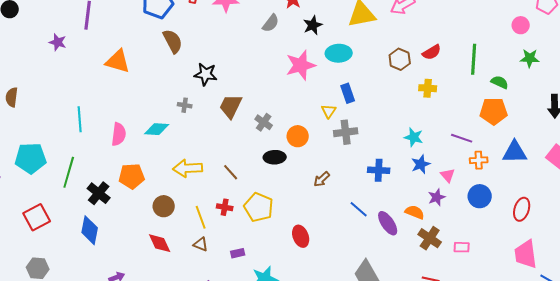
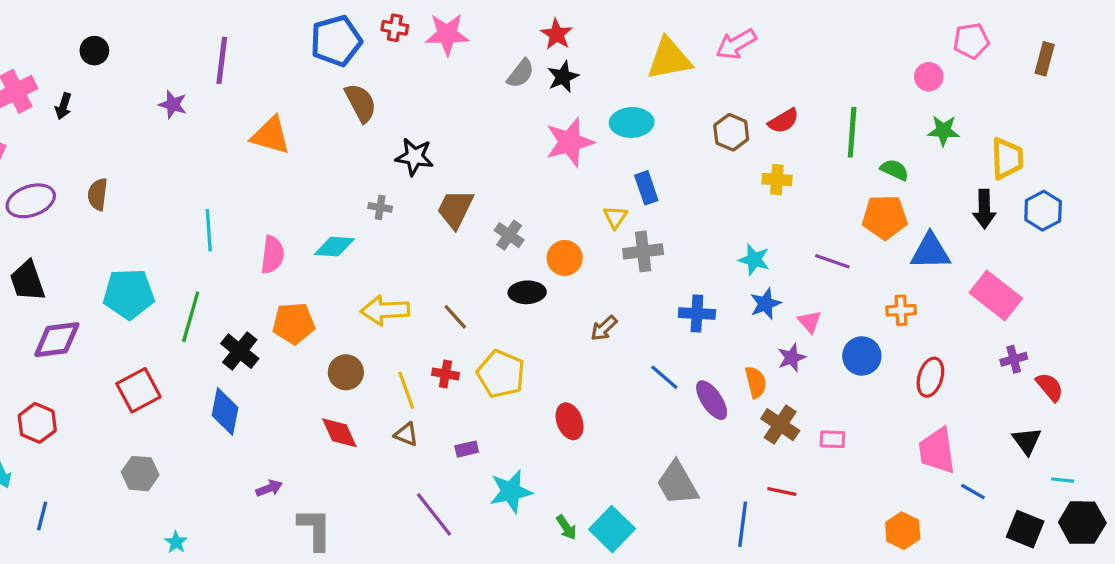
black star: (313, 25) -> (563, 77), moved
blue triangle: (515, 152) -> (930, 251), moved
orange cross: (479, 160) -> (901, 310), moved
orange semicircle: (415, 212) -> (756, 382), turned 54

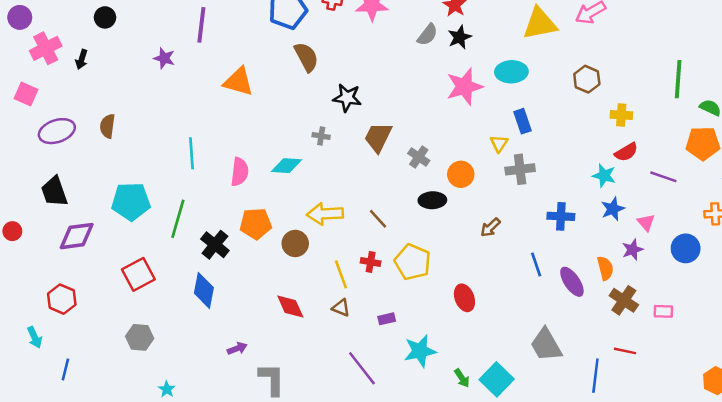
red semicircle: (783, 121) -> (626, 152), moved
brown circle: (346, 372) -> (295, 243), moved
blue line: (664, 377) -> (536, 264), turned 30

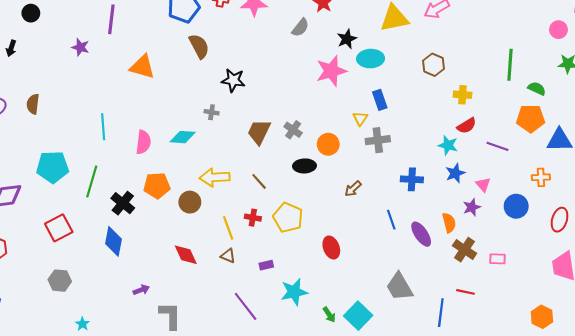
black star: (460, 37) -> (347, 39), moved
brown trapezoid: (378, 137) -> (259, 132), moved

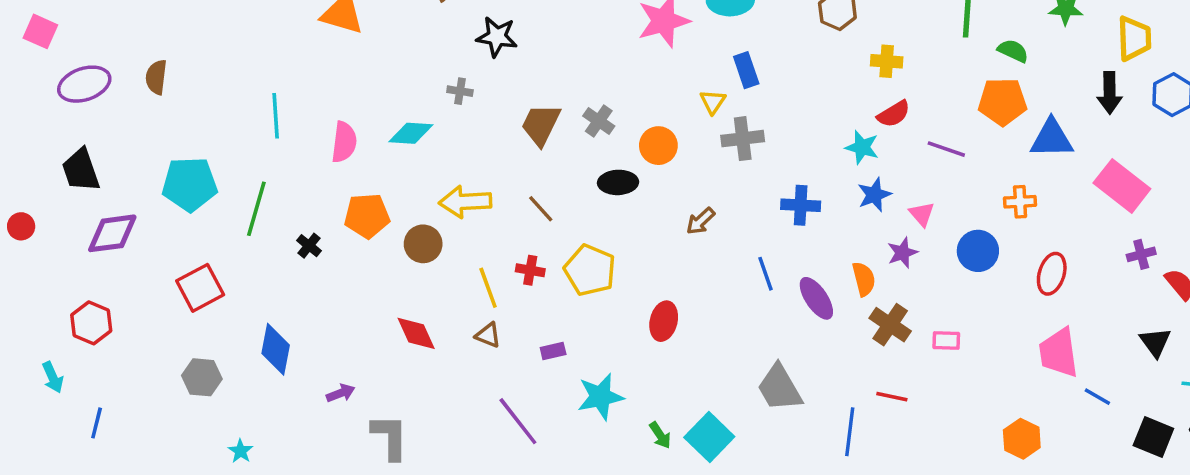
black cross: (123, 203) -> (309, 246), size x0.6
blue diamond: (113, 241) -> (276, 349), moved
red ellipse: (331, 248) -> (664, 321), turned 35

